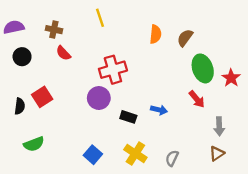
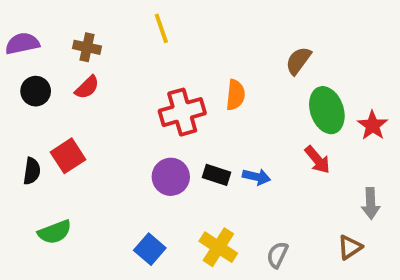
orange semicircle: (155, 34) -> (236, 95), moved
red semicircle: (63, 53) -> (87, 87), moved, turned -91
purple circle: (99, 98) -> (171, 177), moved
black rectangle: (128, 117) -> (216, 175), moved
gray arrow: (219, 126) -> (371, 203), moved

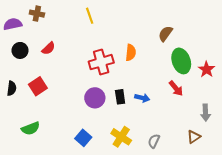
brown cross: (87, 47) -> (37, 14), moved
black semicircle: (32, 171) -> (12, 88), moved
black rectangle: (216, 175) -> (120, 97), turned 64

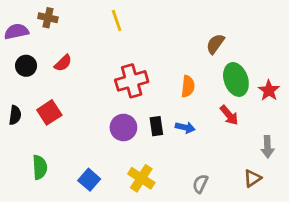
orange semicircle: (131, 53) -> (188, 86), moved
green semicircle: (31, 128) -> (40, 167), turned -72
yellow cross: (121, 137) -> (141, 178), moved
blue square: (83, 138) -> (89, 180), moved

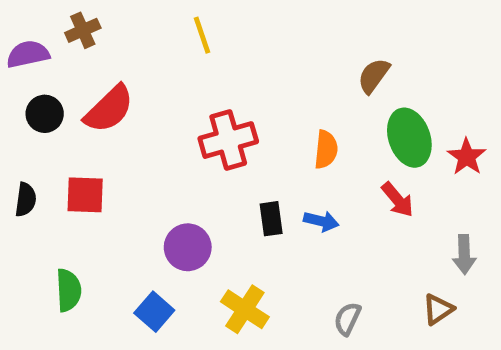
brown cross: (48, 18) -> (83, 30), turned -36
red semicircle: (63, 63) -> (109, 109), size x1.6
red square: (49, 112) -> (85, 195), turned 35
purple circle: (123, 128) -> (188, 247), moved

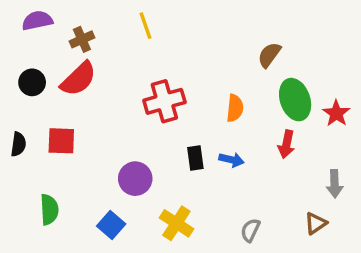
brown cross: (83, 30) -> (82, 39), moved
purple semicircle: (28, 54) -> (37, 20), moved
red arrow: (397, 200) -> (286, 144), turned 52

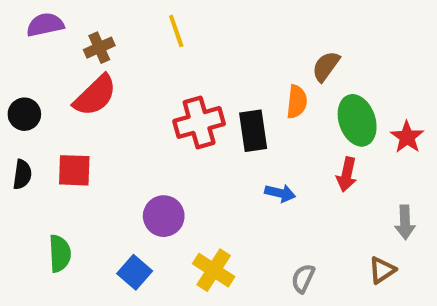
black circle: (32, 82) -> (24, 114), moved
orange semicircle: (235, 108) -> (297, 102), moved
black rectangle: (195, 158) -> (253, 131), moved, size x1.4

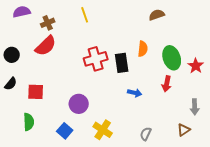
brown semicircle: (326, 66) -> (157, 15), moved, turned 35
red square: (74, 170) -> (36, 92), moved
black semicircle: (22, 174) -> (11, 84), turned 32

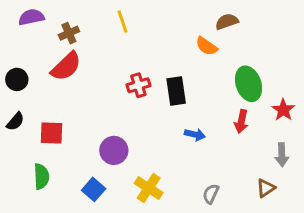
orange semicircle: (143, 49) -> (207, 46), moved, turned 119
red cross: (96, 59) -> (138, 85), size x0.7
red star: (196, 66) -> (283, 110), moved

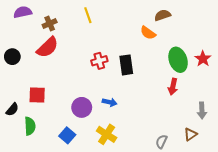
red star: (283, 110) -> (203, 59), moved
black semicircle: (15, 121) -> (12, 109), moved
blue arrow: (195, 134) -> (110, 102), moved
gray semicircle: (211, 194) -> (161, 142), moved

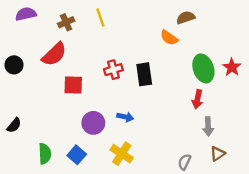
brown cross: (50, 24) -> (66, 22), moved
red square: (37, 95) -> (73, 85), moved
gray arrow: (202, 111) -> (208, 126), moved
green semicircle: (30, 126) -> (45, 154), moved

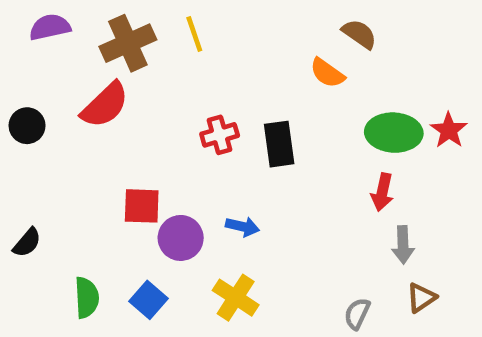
brown semicircle: (186, 18) -> (359, 34), turned 54
brown cross: (66, 22) -> (128, 43), size x1.6
green ellipse: (203, 68) -> (394, 133), turned -68
red square: (73, 85) -> (142, 206), moved

